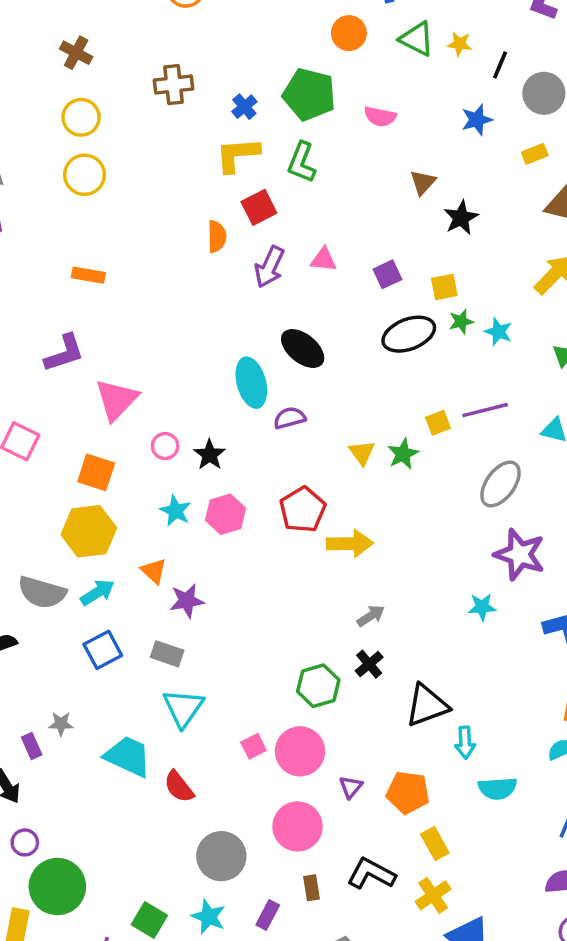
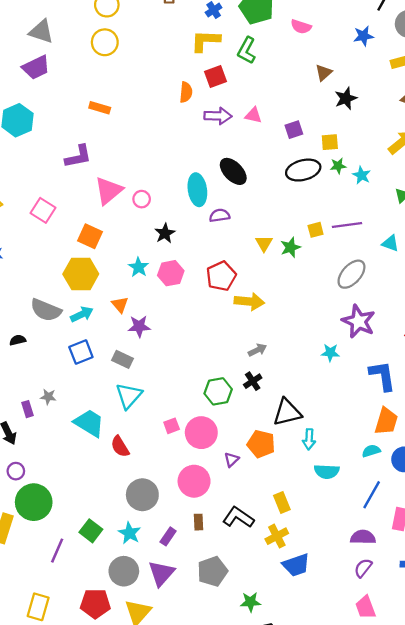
purple arrow: (270, 267) -> (218, 116), turned -120
pink circle: (165, 446) -> (142, 199), moved
orange pentagon: (408, 793) -> (261, 444), moved

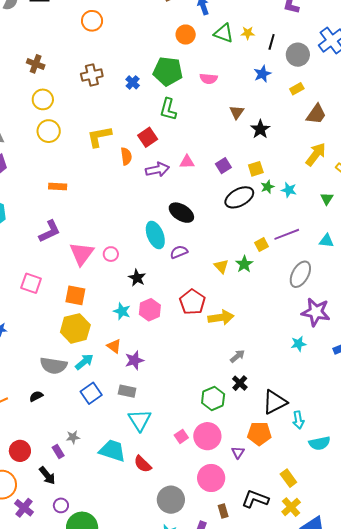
yellow L-shape: (205, 41) -> (99, 137), moved

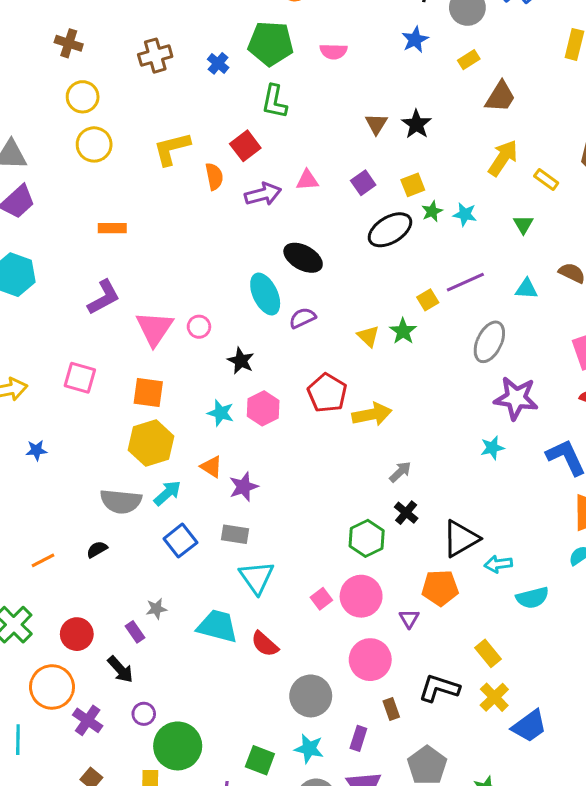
brown triangle: (237, 112) -> (376, 124), moved
cyan arrow: (298, 420) -> (498, 564), turned 96

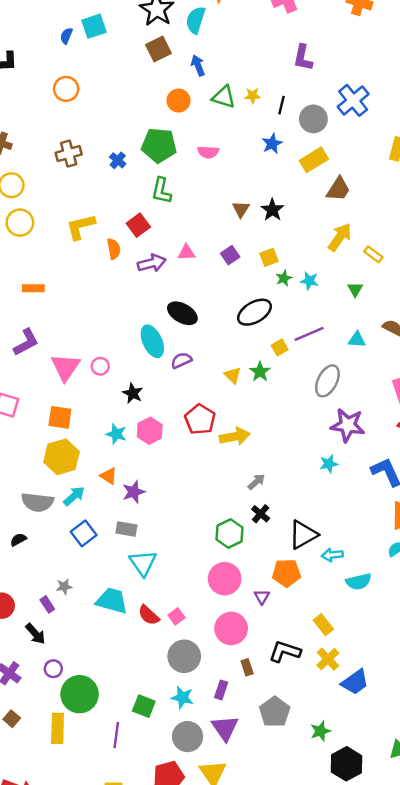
yellow rectangle: (469, 60) -> (314, 160), size x1.6
black ellipse: (390, 230) -> (255, 312), moved
pink square: (321, 599) -> (177, 616), moved

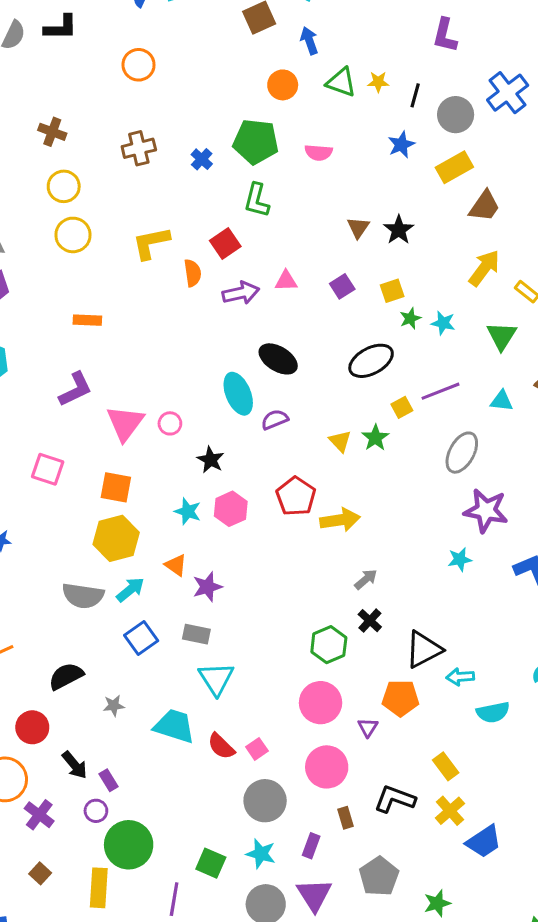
green triangle: (355, 289) -> (502, 336), size x1.5
black semicircle: (18, 540) -> (66, 676), moved, size x1.6
purple rectangle: (47, 604) -> (108, 780), moved

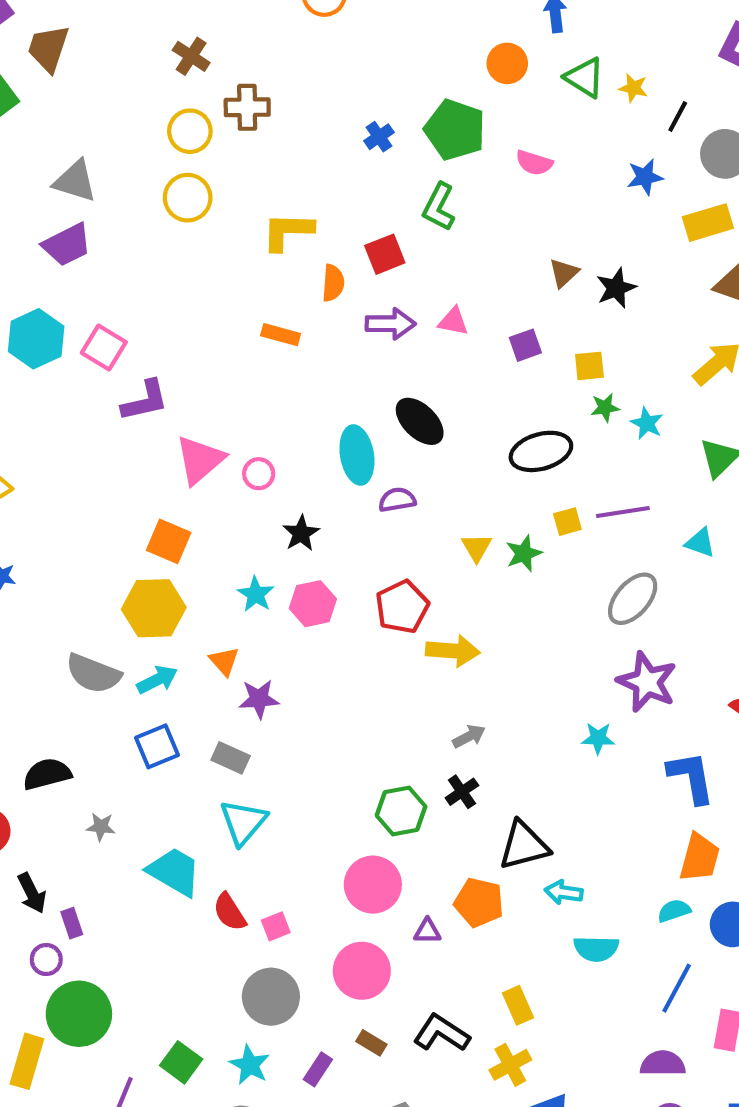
brown cross: (139, 148) -> (247, 107), moved
orange rectangle: (87, 320) -> (281, 335), moved
pink square: (48, 469) -> (104, 347), moved
purple triangle: (368, 727) -> (427, 931), turned 45
brown rectangle: (345, 818) -> (371, 1043), turned -55

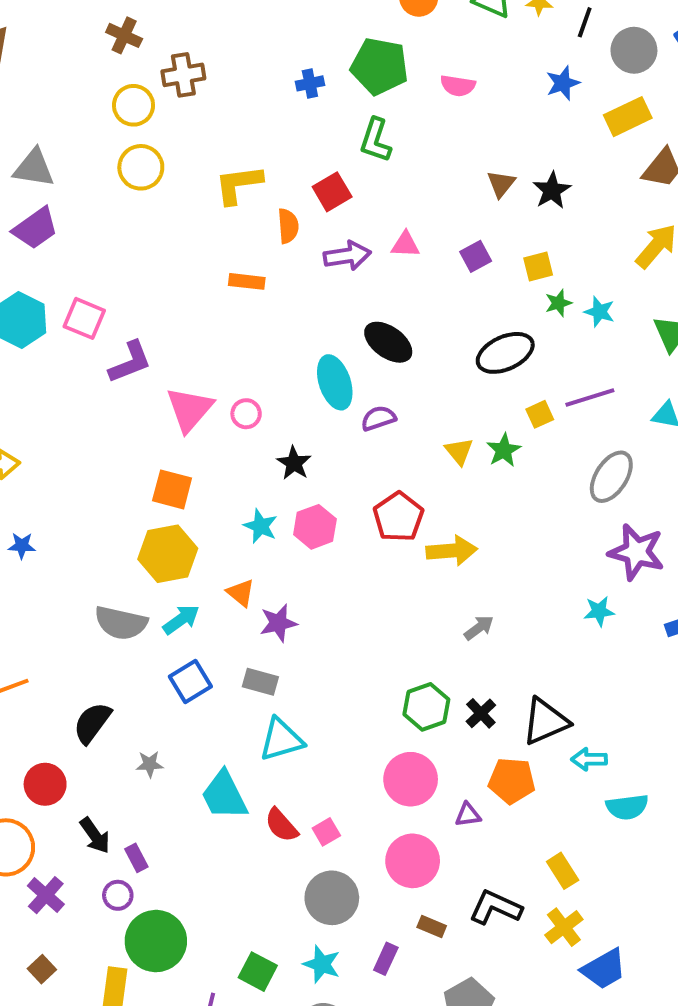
blue cross: (379, 137) -> (310, 83), turned 32
black semicircle: (47, 774) -> (92, 723), turned -30
black cross: (462, 792) -> (481, 713), moved
cyan triangle: (243, 822) -> (281, 740), turned 42
cyan trapezoid: (174, 872) -> (224, 795), turned -138

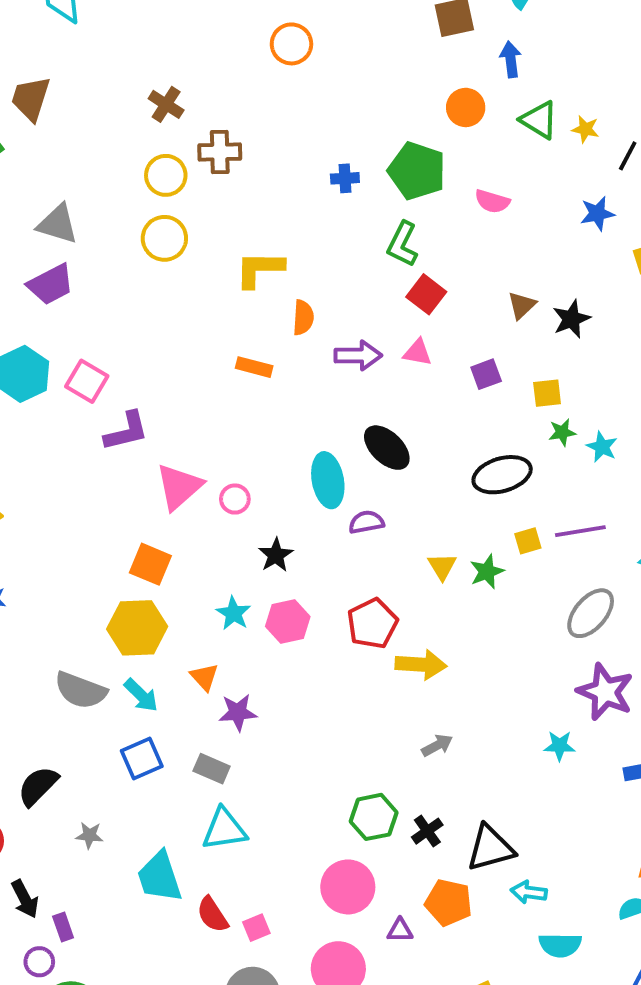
red square: (332, 192) -> (426, 294), moved, turned -30
cyan arrow: (181, 620) -> (141, 695), turned 72

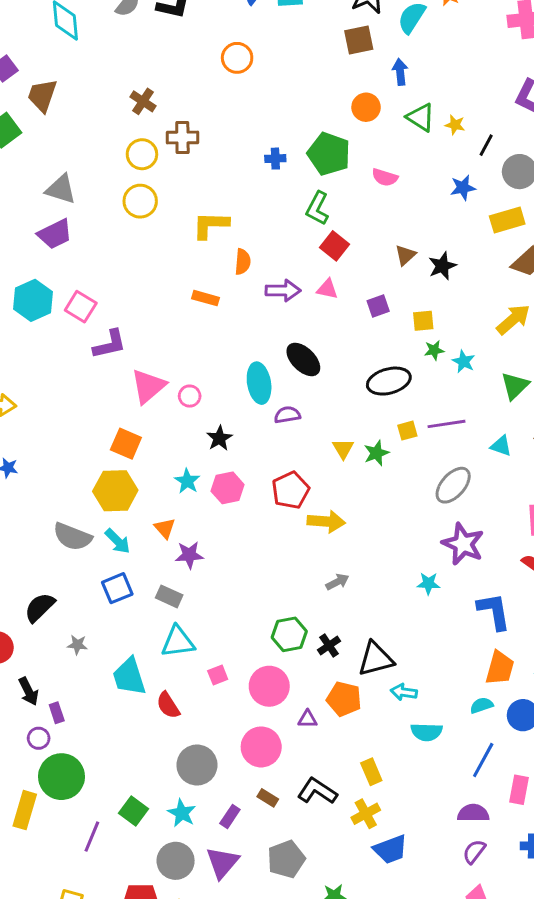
pink square: (256, 928) -> (218, 675), moved

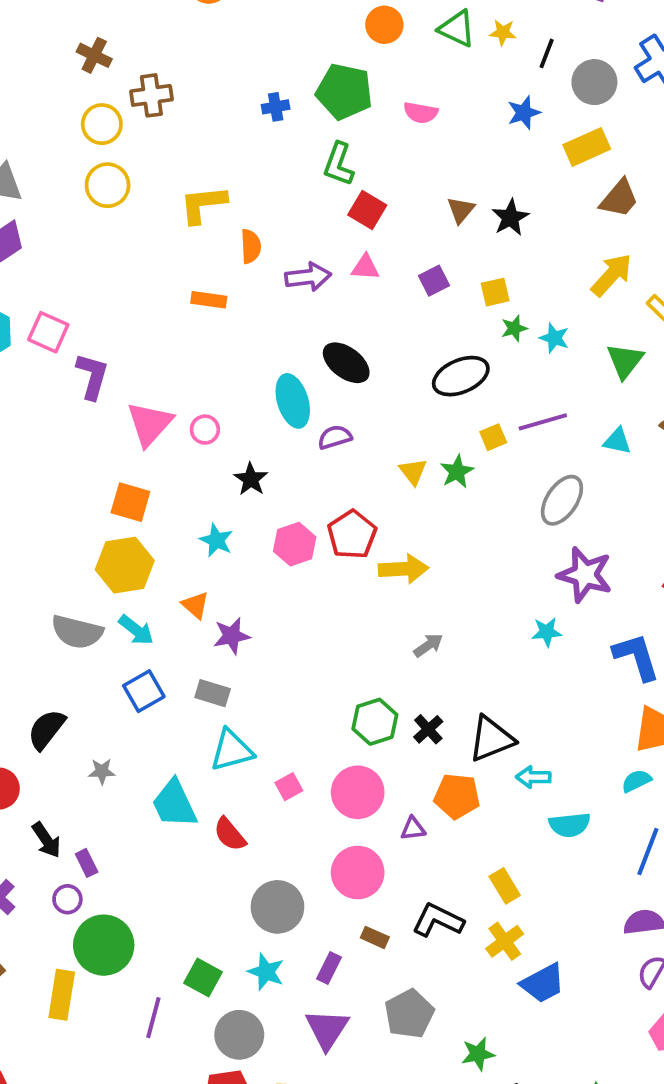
purple L-shape: (110, 344) -> (92, 376), turned -54
pink hexagon: (228, 488) -> (295, 544), moved
gray circle: (176, 861) -> (239, 1035), moved

